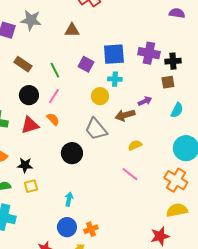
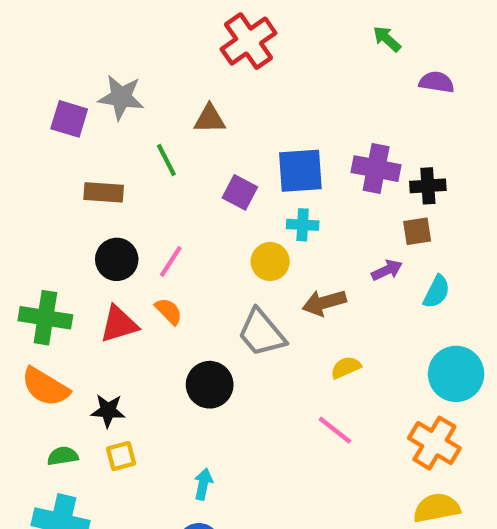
brown rectangle: (23, 64) -> (104, 192), turned -30
green line: (55, 70) -> (166, 160), moved
purple arrow: (145, 101) -> (387, 270), moved

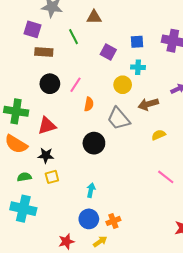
purple square: (69, 119) -> (32, 29), moved
blue square: (300, 171) -> (137, 42), size x0.6
orange semicircle: (169, 311) -> (89, 104), moved, turned 56
red triangle: (119, 324) -> (47, 126), moved
pink line: (335, 430) -> (166, 177), moved

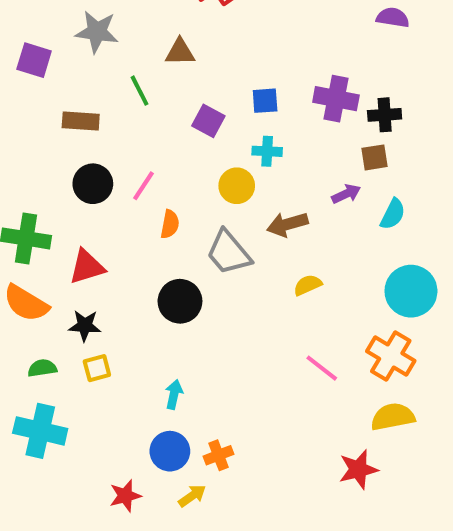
purple square: (32, 29) -> (34, 60), moved

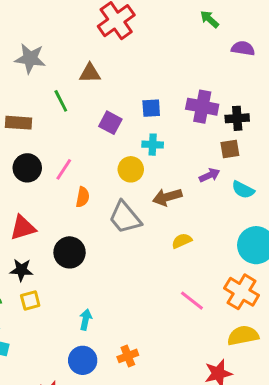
cyan semicircle: (393, 214) -> (243, 190), turned 90
black circle: (180, 301) -> (70, 252), moved
orange cross: (218, 455) -> (128, 356), moved

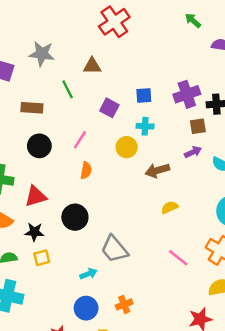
purple cross: (202, 107) -> (187, 94), turned -30
brown square: (230, 149) -> (198, 126), moved
pink line: (64, 169) -> (80, 140), moved
gray trapezoid: (125, 217) -> (114, 249), moved
cyan arrow: (86, 320) -> (88, 274), turned 56

